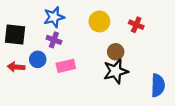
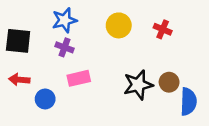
brown circle: (116, 52) -> (169, 82), moved
blue circle: (38, 59) -> (45, 99), moved

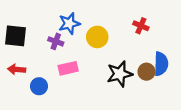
blue star: (64, 20) -> (69, 24), moved
yellow circle: (119, 25) -> (97, 37), moved
blue semicircle: (188, 102) -> (161, 64), moved

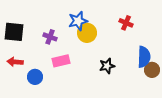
blue star: (69, 24) -> (78, 21), moved
brown circle: (146, 72) -> (152, 70), moved
black star: (120, 74) -> (107, 66), size x0.7

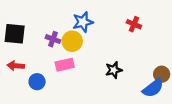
yellow circle: (87, 33) -> (72, 41), moved
blue semicircle: (144, 57) -> (153, 88), moved, turned 50

